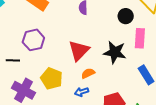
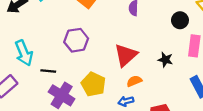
black star: (115, 52) -> (165, 60), size x0.6
black line: (13, 60) -> (48, 71), moved

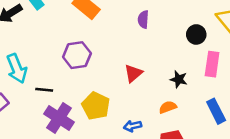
red triangle: (126, 55) -> (133, 73), size x0.7
orange semicircle: (134, 81) -> (168, 107), moved

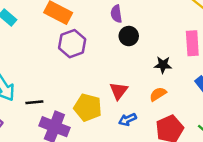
black circle: (196, 34) -> (129, 36), moved
purple hexagon: (77, 55) -> (72, 44), moved
red triangle: (133, 73) -> (119, 91), moved

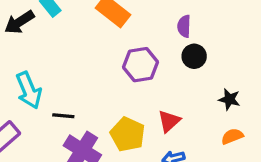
purple hexagon: (72, 44) -> (140, 65), moved
orange semicircle: (158, 94) -> (232, 136), moved

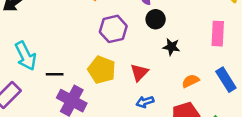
black star: (229, 99) -> (171, 47), moved
yellow pentagon: (128, 134) -> (102, 70), moved

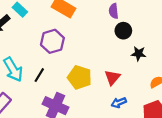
purple hexagon: (113, 29) -> (52, 41), moved
black line: (55, 74) -> (39, 75), moved, turned -56

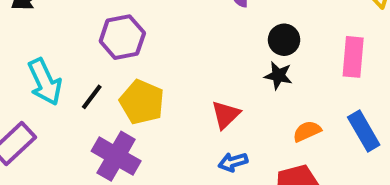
black circle: (123, 31) -> (284, 40), moved
yellow pentagon: (80, 77) -> (142, 102), moved

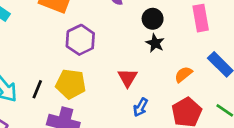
purple hexagon: (122, 37) -> (80, 40), moved
black star: (278, 76) -> (155, 43), turned 30
blue arrow: (233, 162) -> (140, 107), turned -30

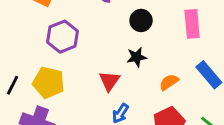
black star: (155, 43) -> (137, 57), moved, turned 30

